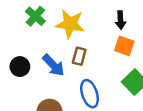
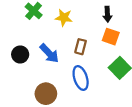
yellow star: (70, 24) -> (64, 18), size x0.7
brown rectangle: (79, 56) -> (81, 47), moved

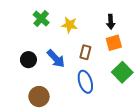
orange square: (111, 37) -> (114, 43), turned -35
brown circle: (46, 94) -> (39, 97), moved

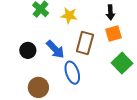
brown rectangle: (85, 52) -> (85, 43), size x1.5
blue ellipse: (85, 82) -> (72, 73), moved

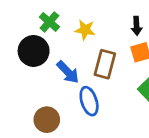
black circle: (28, 50) -> (34, 51), moved, size x1.5

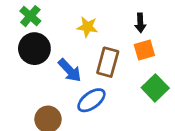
green cross: (49, 22) -> (30, 16), moved
blue ellipse: (89, 101) -> (91, 100), turned 72

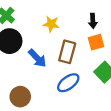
blue ellipse: (91, 100) -> (68, 83), moved

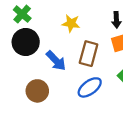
brown circle: (20, 97) -> (37, 91), moved

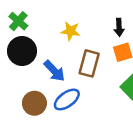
blue ellipse: (90, 87) -> (67, 99), moved

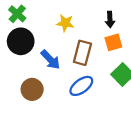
blue ellipse: (67, 99) -> (81, 86), moved

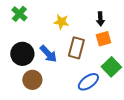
black circle: (21, 41) -> (22, 54), moved
blue ellipse: (81, 86) -> (88, 82), moved

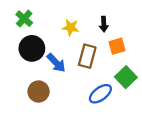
black arrow: (100, 19) -> (104, 24), moved
black circle: (22, 54) -> (32, 48), moved

